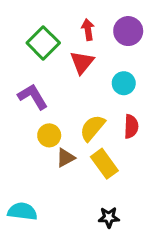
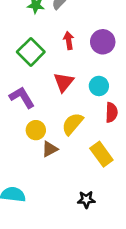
red triangle: (82, 62) -> (64, 82), moved
red semicircle: (131, 126) -> (112, 112), moved
yellow rectangle: (104, 164) -> (101, 154), moved

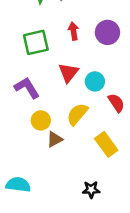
green square: (31, 52) -> (36, 42), turned 32
cyan circle: (99, 86) -> (95, 81), moved
red semicircle: (112, 112) -> (116, 103), turned -36

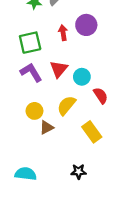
purple circle: (107, 32) -> (86, 25), moved
purple L-shape: (27, 88) -> (31, 72), moved
cyan semicircle: (18, 185) -> (26, 174), moved

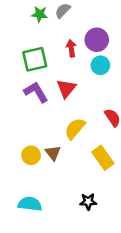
cyan circle: (82, 77) -> (100, 65), moved
yellow circle: (34, 111) -> (31, 155), moved
brown triangle: (47, 127) -> (53, 153), turned -40

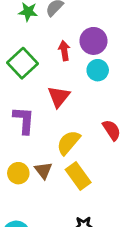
green square: (35, 59) -> (22, 63), turned -30
purple L-shape: (36, 92) -> (24, 120), moved, turned 35
yellow rectangle: (103, 158) -> (78, 176), moved

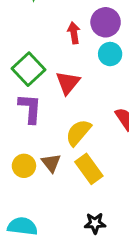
green square: (22, 63) -> (28, 69), moved

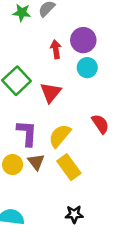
purple L-shape: (30, 108) -> (27, 133), moved

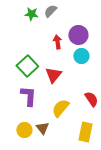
purple L-shape: (27, 133) -> (28, 96), moved
yellow rectangle: (69, 167) -> (85, 132), moved, turned 48

